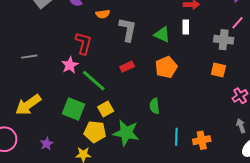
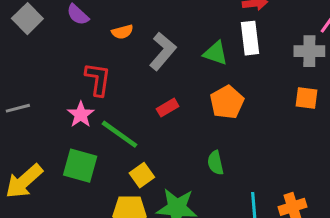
white rectangle: (186, 27) -> (250, 38), size x1.5
gray L-shape: (128, 30) -> (163, 51), turned 35
green square: (74, 109) -> (80, 166), moved

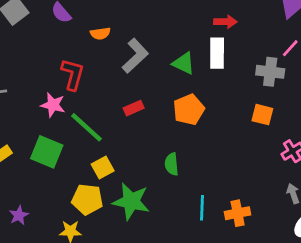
pink star: (81, 115) -> (53, 105), turned -30

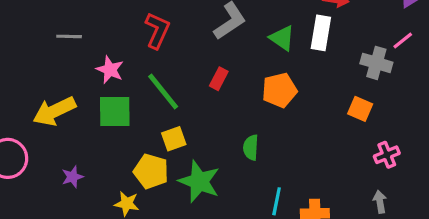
pink star: (53, 105) -> (110, 70), moved
red rectangle: (134, 108) -> (219, 79), turned -48
green square: (47, 152) -> (115, 112), turned -32

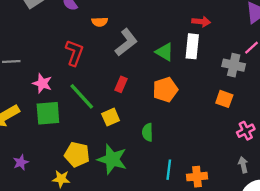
yellow square: (174, 139) -> (111, 117), moved

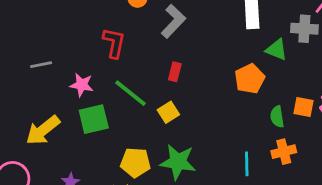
green triangle: (165, 52) -> (277, 50), moved
orange pentagon: (165, 90) -> (250, 79), moved
orange square: (224, 99) -> (303, 107), moved
green semicircle: (148, 132) -> (277, 117), moved
orange cross: (197, 177) -> (284, 152), moved

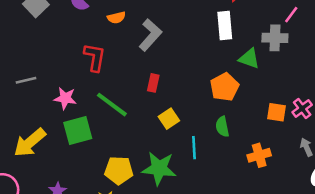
yellow square: (168, 112) -> (169, 119), moved
green semicircle: (277, 117) -> (222, 127), moved
cyan line: (247, 164) -> (194, 148), moved

